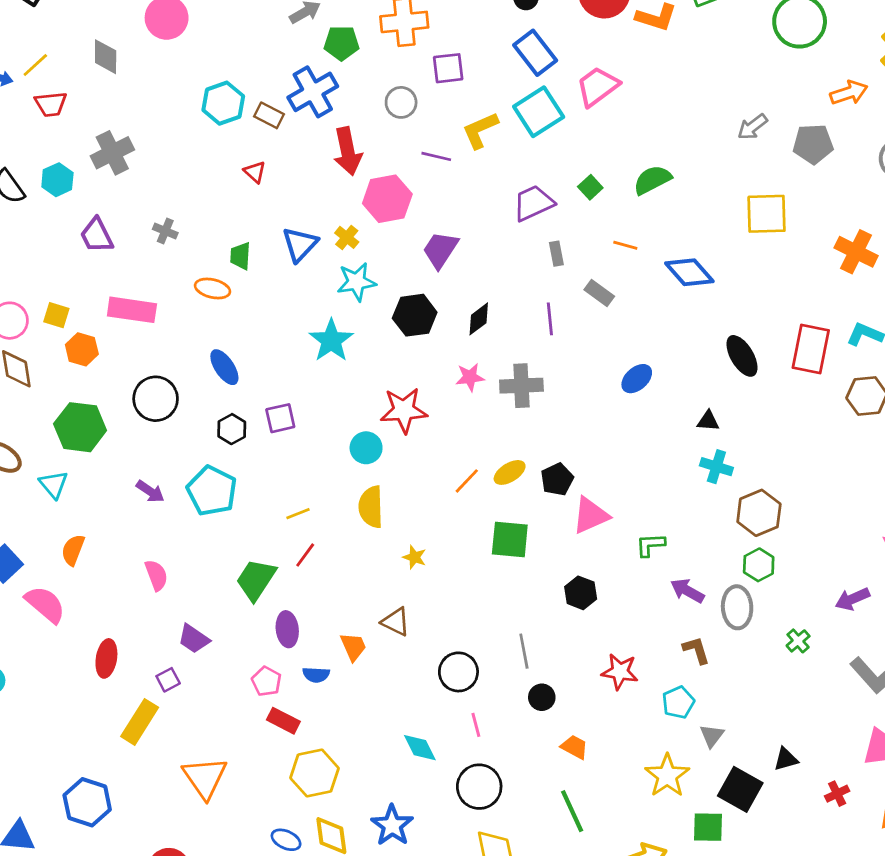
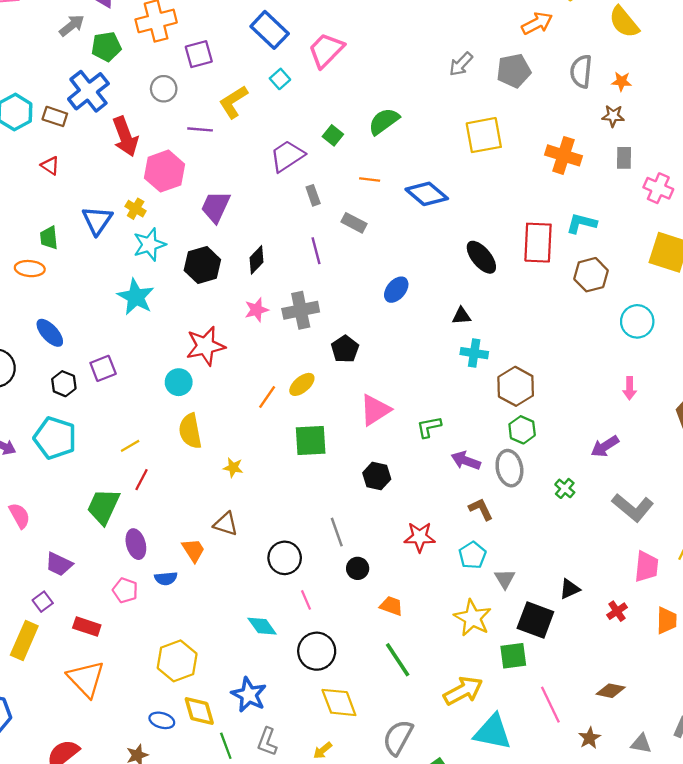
cyan square: (539, 112) -> (280, 79), size x0.5
black pentagon: (557, 479) -> (345, 349), moved
red rectangle: (283, 721) -> (87, 626), moved

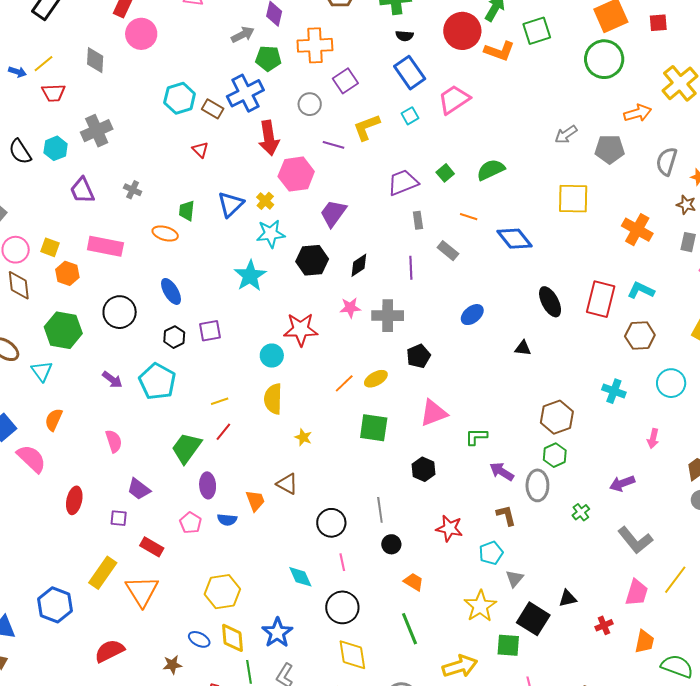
purple square: (199, 54) -> (345, 81), turned -30
cyan cross: (474, 353) -> (614, 391), moved
purple square: (43, 602) -> (119, 518), turned 30
yellow rectangle: (24, 641) -> (103, 573), moved

